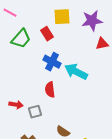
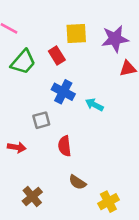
cyan arrow: (76, 72) -> (94, 105), size x0.6
red semicircle: (50, 90) -> (65, 146), moved
gray square: (35, 112) -> (41, 120), moved

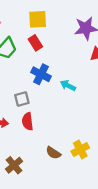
yellow square: (76, 34) -> (38, 19), moved
red semicircle: (65, 146) -> (28, 121), moved
yellow cross: (108, 202) -> (80, 149), moved

